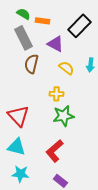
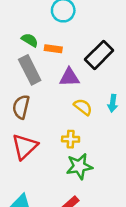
purple triangle: (55, 44) -> (69, 77), turned -30
brown semicircle: (31, 64) -> (21, 107), moved
red triangle: (18, 116) -> (25, 147), moved, turned 30

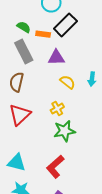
black rectangle: (99, 55) -> (65, 25), moved
yellow cross: (71, 139) -> (57, 109), turned -32

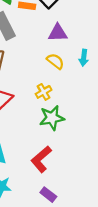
purple triangle: (56, 58) -> (58, 33), moved

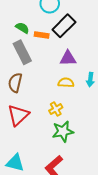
yellow semicircle: (55, 61) -> (66, 83), turned -35

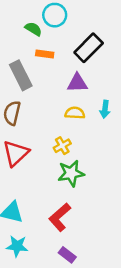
black rectangle: (64, 26) -> (89, 48), moved
green semicircle: (22, 28) -> (33, 29), moved

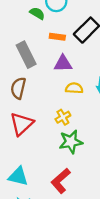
orange rectangle: (45, 54) -> (57, 37), moved
purple triangle: (77, 83) -> (63, 64), moved

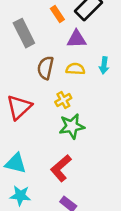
orange rectangle: (57, 37) -> (57, 14), turned 48
purple triangle: (63, 64) -> (77, 39), moved
brown semicircle: (18, 88) -> (45, 68), moved

